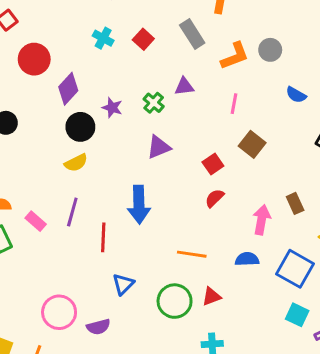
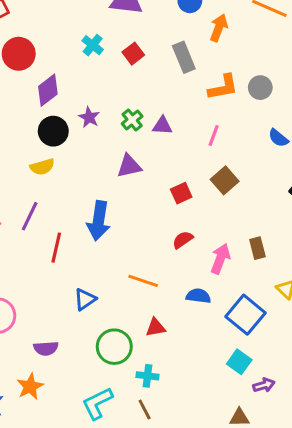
purple triangle: (184, 86) -> (162, 126), moved
red semicircle: (214, 198) -> (183, 240), moved
blue triangle: (123, 284) -> (85, 299), moved
green circle: (175, 301) -> (114, 347), moved
purple semicircle: (98, 327) -> (46, 348), moved

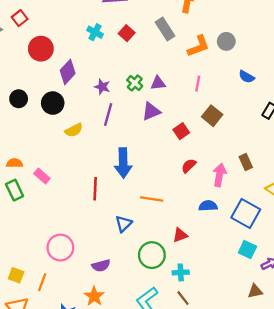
black circle: (53, 131) -> (53, 103), moved
purple triangle: (129, 166) -> (151, 111), moved
purple line: (30, 216) -> (108, 115), moved
orange line: (143, 281) -> (152, 199), moved

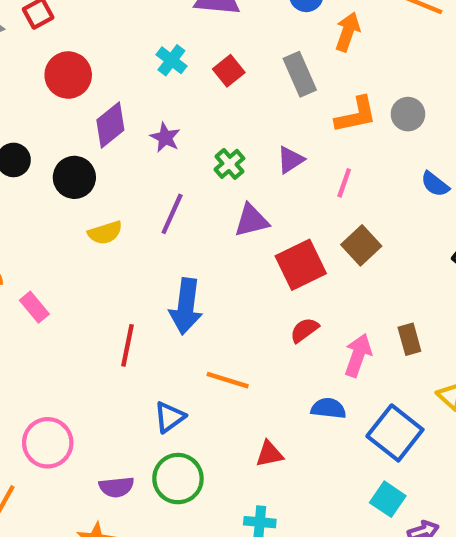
purple triangle: (158, 83) -> (290, 160), moved, turned -35
purple star: (102, 87) -> (165, 137), moved
red square: (181, 131) -> (301, 265), size x1.6
green circle: (152, 255) -> (178, 479), moved

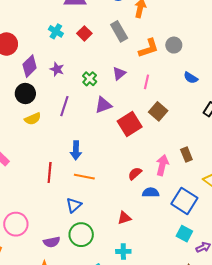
black circle: (74, 177) -> (25, 94), moved
blue arrow: (186, 306) -> (76, 150), size x0.7
red semicircle: (304, 330) -> (135, 174), moved
orange line: (228, 380) -> (84, 177), moved

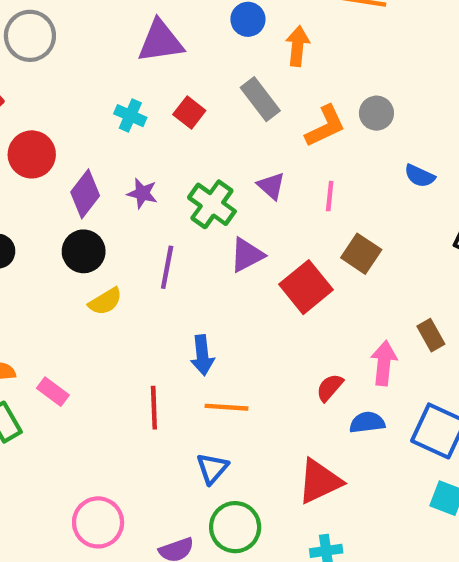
purple triangle: (119, 73) -> (271, 186), turned -32
green cross: (90, 79) -> (212, 204), size x1.5
red triangle: (124, 218) -> (320, 481), size x1.6

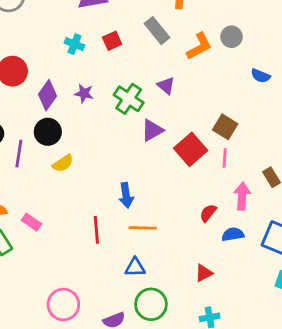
red square: (189, 113) -> (112, 41), turned 30
pink line: (330, 196) -> (225, 158), moved
purple line: (167, 267) -> (19, 154), moved
blue triangle: (212, 468) -> (135, 267), turned 50
red triangle: (320, 481) -> (204, 273), size x0.6

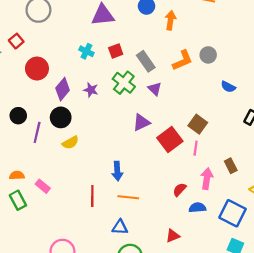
gray rectangle: (157, 31) -> (146, 61), moved
green cross: (129, 99) -> (124, 83), moved

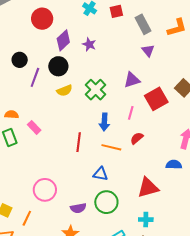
green cross: (124, 83) -> (96, 90), moved
pink line: (196, 148) -> (131, 113), moved
red semicircle: (180, 190) -> (137, 138), moved
red triangle: (173, 236) -> (148, 188), size x1.6

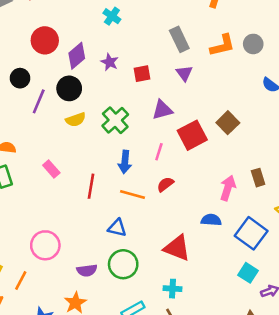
red square: (116, 11) -> (142, 74), moved
red circle: (42, 19) -> (45, 40), moved
pink rectangle: (34, 127) -> (51, 169), moved
red triangle: (148, 188) -> (177, 248), turned 35

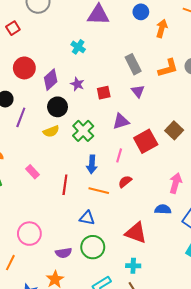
black circle: (69, 88) -> (58, 107), moved

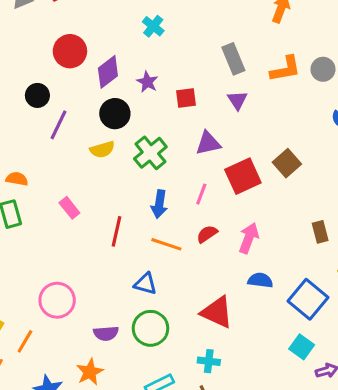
pink arrow: (176, 183) -> (249, 238), moved

